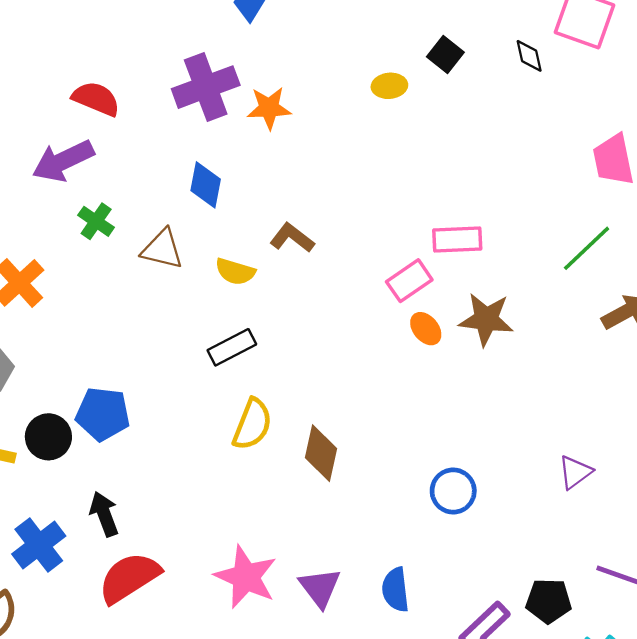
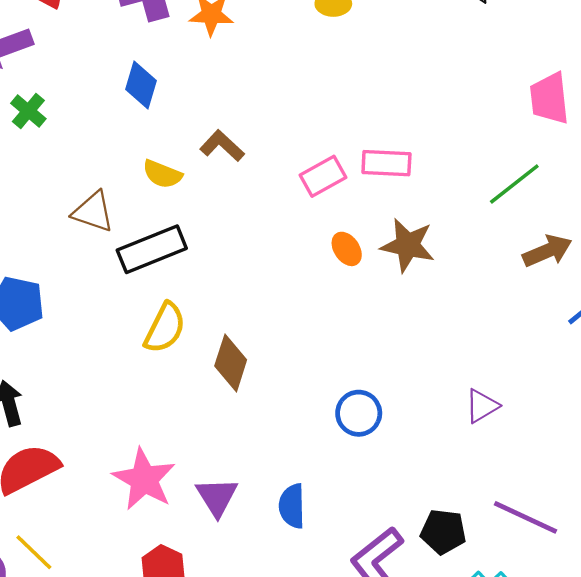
brown triangle: (162, 249) -> (93, 212), moved
pink rectangle: (409, 281) -> (323, 176), moved
black rectangle: (232, 347) -> (152, 249), size x1.4

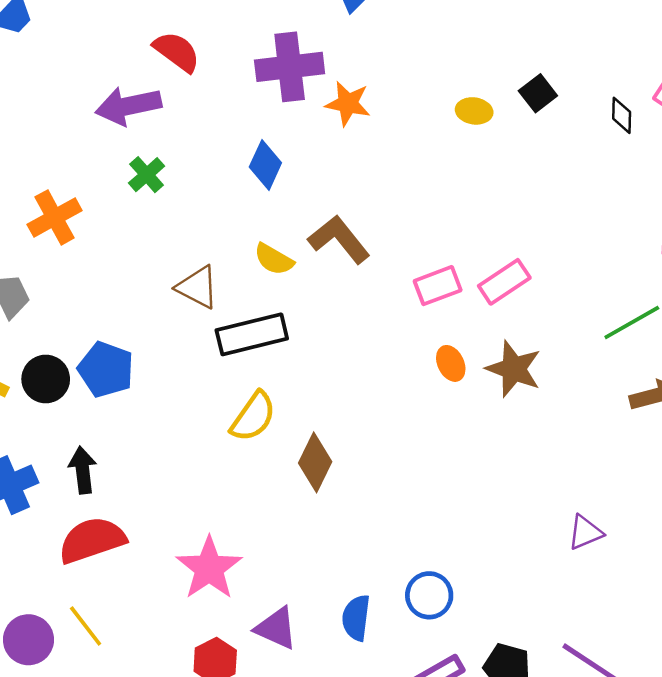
brown L-shape: (222, 146) -> (339, 239), size x1.4
pink rectangle: (386, 163) -> (504, 282), turned -45
purple triangle: (482, 406) -> (585, 532), moved
blue circle: (359, 413) -> (429, 595), moved
purple triangle: (217, 497) -> (276, 628), moved, turned -42

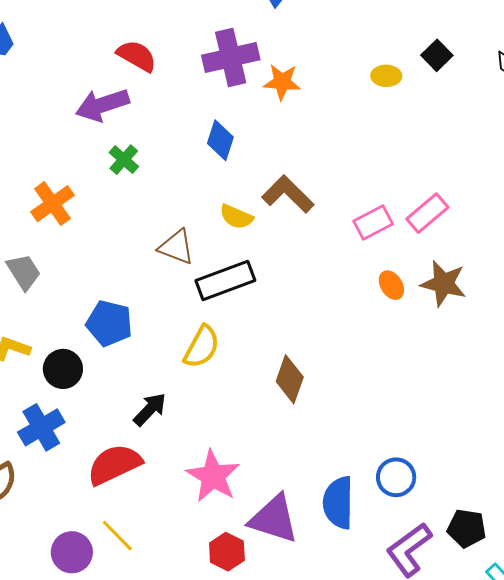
black circle: (46, 379) -> (63, 369), moved
yellow semicircle: (253, 417) -> (202, 347), moved
black arrow: (83, 470) -> (150, 409), moved, turned 57
blue semicircle: (356, 618) -> (338, 503), size x1.4
purple triangle: (276, 628) -> (274, 519), size x1.4

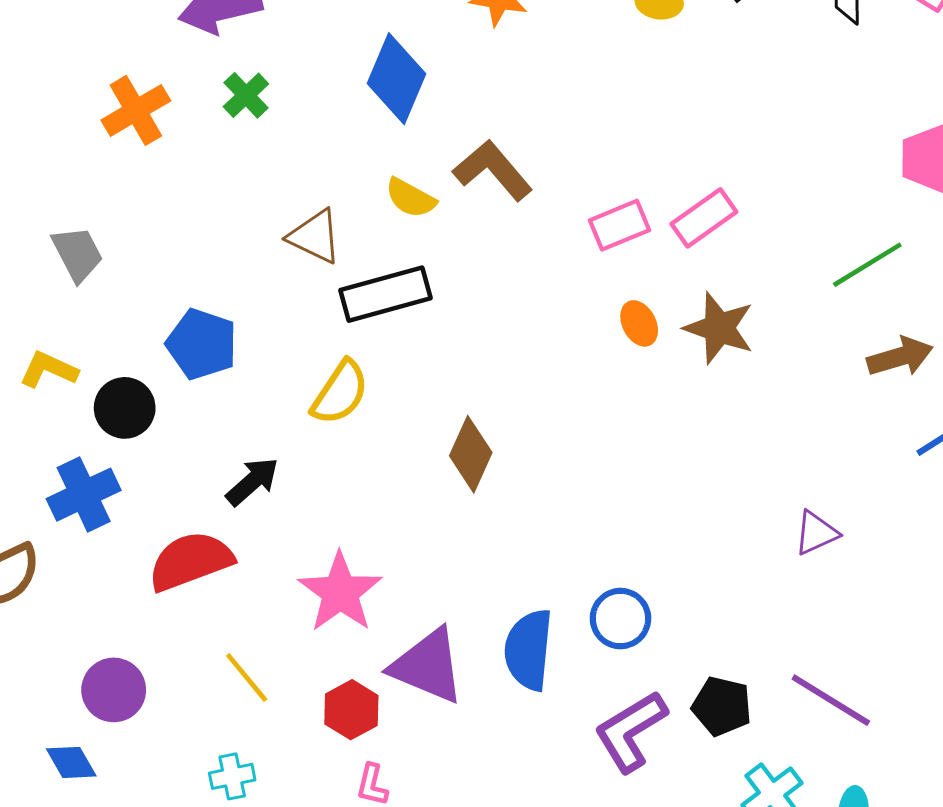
blue diamond: (220, 140) -> (397, 79), size x1.4
orange cross: (53, 204) -> (136, 110), moved
yellow line: (117, 536) -> (247, 677), moved

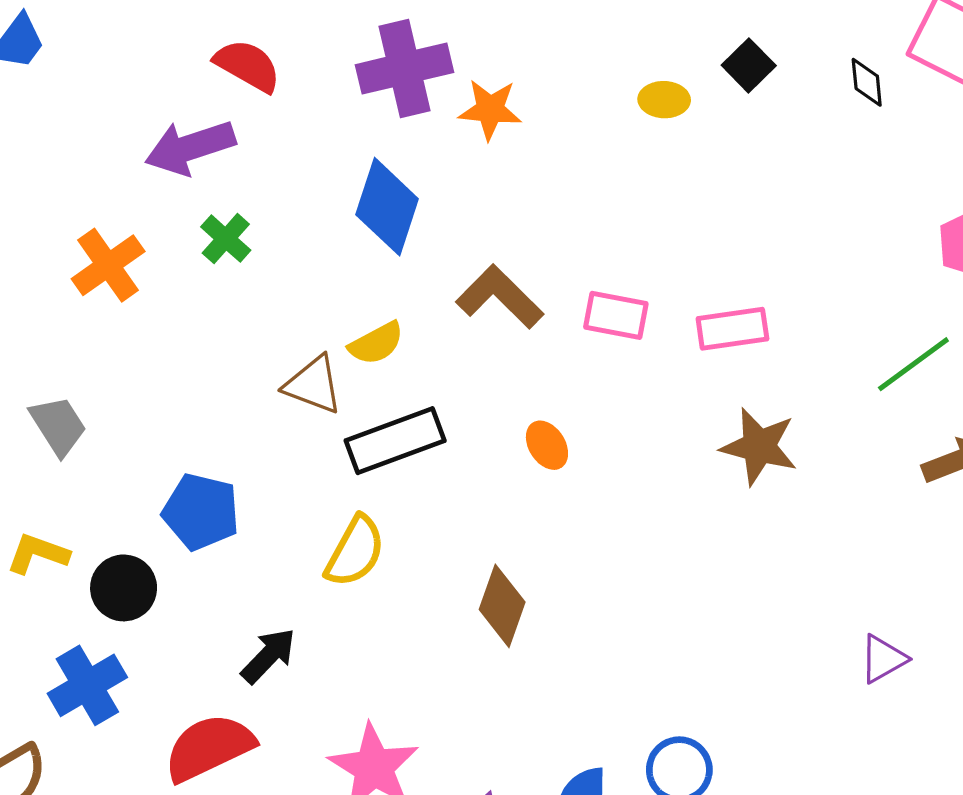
yellow semicircle: (411, 198) -> (376, 343), moved, turned -52
pink rectangle: (704, 218) -> (732, 329), turned 32
pink rectangle: (620, 225) -> (616, 315), moved, turned 38
orange ellipse: (639, 323) -> (547, 445), moved

